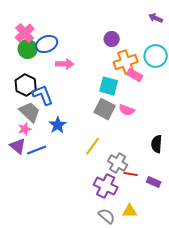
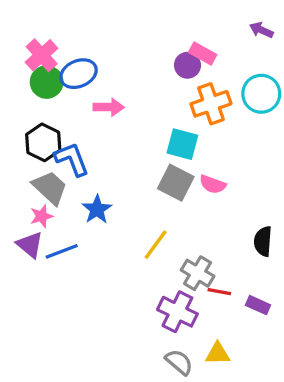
pink rectangle: (135, 75) -> (203, 53), moved

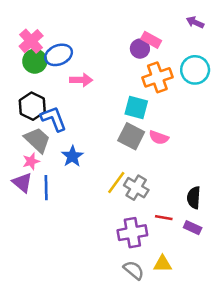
black semicircle: (263, 241) -> (194, 198), moved
blue line: (62, 251) -> (46, 188), turned -70
gray cross: (198, 273) -> (136, 188), moved
purple cross: (177, 312) -> (132, 233), turned -36

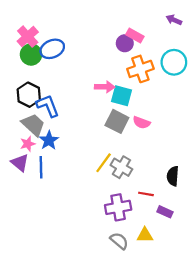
pink arrow: (81, 80) -> (105, 87), moved
blue star: (72, 156) -> (49, 140), moved
purple rectangle: (193, 228) -> (165, 212), moved

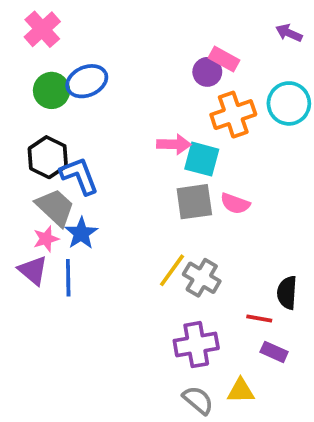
pink cross: (28, 37) -> (42, 29), moved
gray square: (117, 121) -> (194, 202), turned -35
red line: (146, 194) -> (259, 319), moved

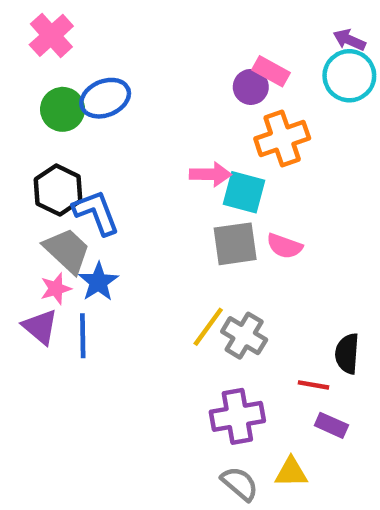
cyan circle: (289, 103) -> (349, 76), moved

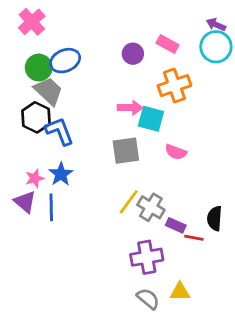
purple circle: (251, 87) -> (133, 54), moved
gray square: (235, 244) -> (126, 151), moved
gray trapezoid: (67, 251) -> (48, 91), moved
purple rectangle: (331, 425) -> (176, 225), moved

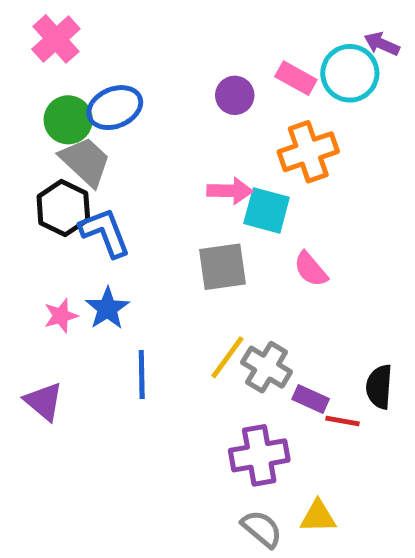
cyan circle: (216, 47) -> (350, 73), moved
pink semicircle: (176, 152) -> (311, 269), turned 30
purple triangle: (25, 202) -> (44, 401), moved
blue line: (51, 207) -> (142, 375), moved

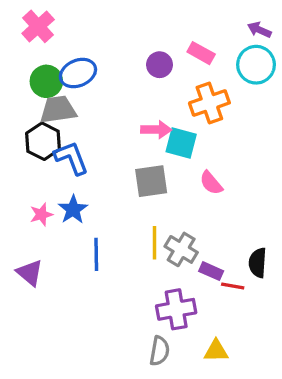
cyan circle: (350, 73) -> (256, 65), moved
gray trapezoid: (85, 161) -> (58, 110), turned -51
yellow line: (227, 357) -> (155, 243), turned -36
gray semicircle: (262, 529) -> (160, 351), moved, turned 60

